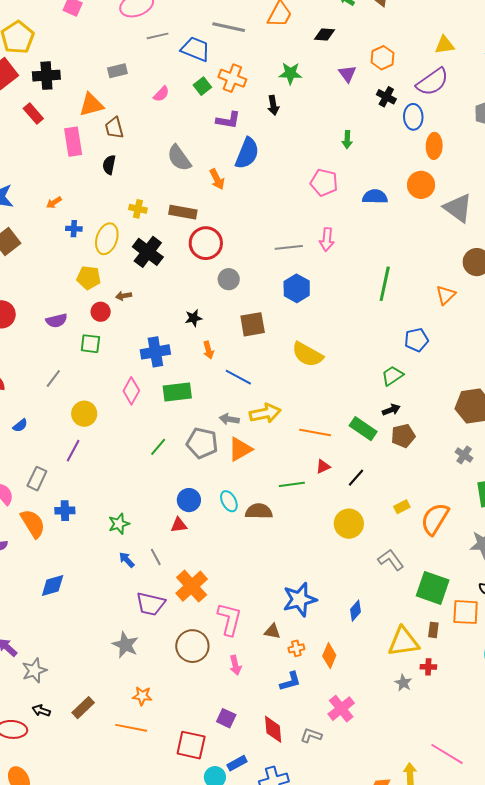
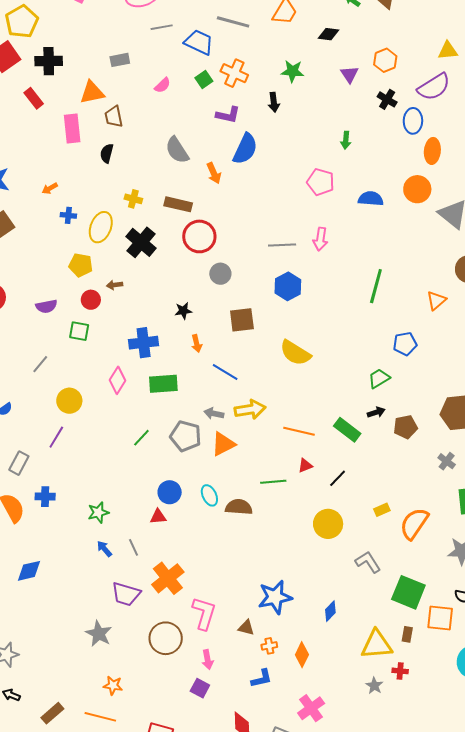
brown pentagon: (403, 436) -> (405, 427), moved
brown rectangle: (83, 708) -> (52, 713), moved
purple square: (226, 718) -> (200, 688), moved

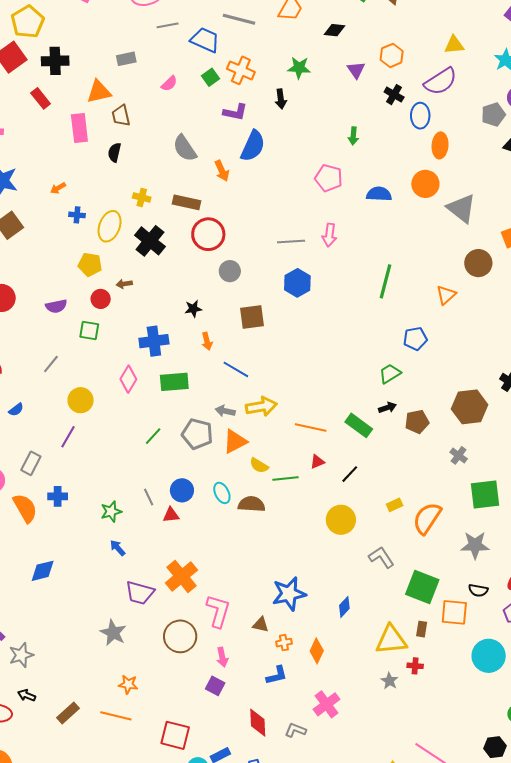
yellow semicircle: (295, 353) -> (259, 465), moved, size x0.6
gray line: (133, 547) -> (149, 497), moved

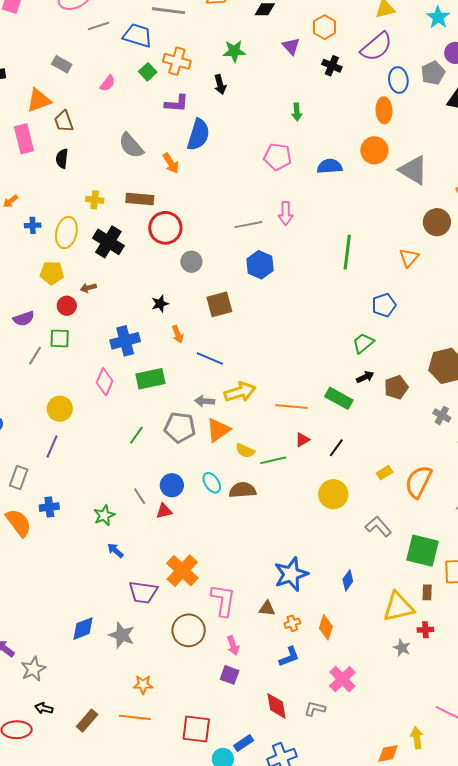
gray rectangle: (126, 59) -> (62, 64), turned 48
blue ellipse: (420, 116) -> (398, 80), moved
gray line: (51, 364) -> (35, 356), moved
blue diamond: (43, 571) -> (83, 629), moved

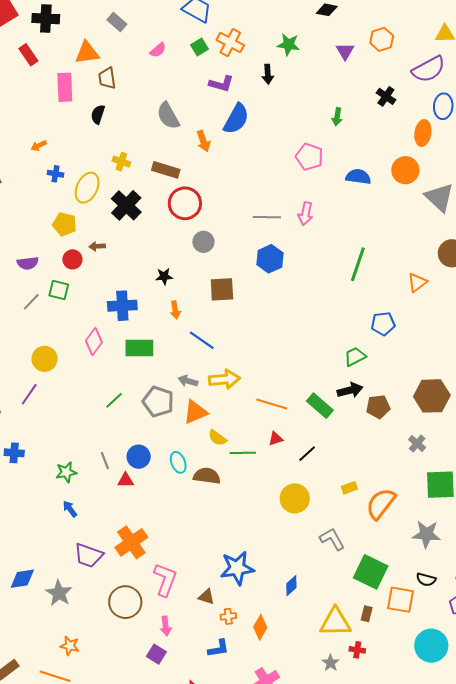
black cross: (332, 66) -> (386, 96), moved
black arrow: (365, 377) -> (350, 390), size x1.4

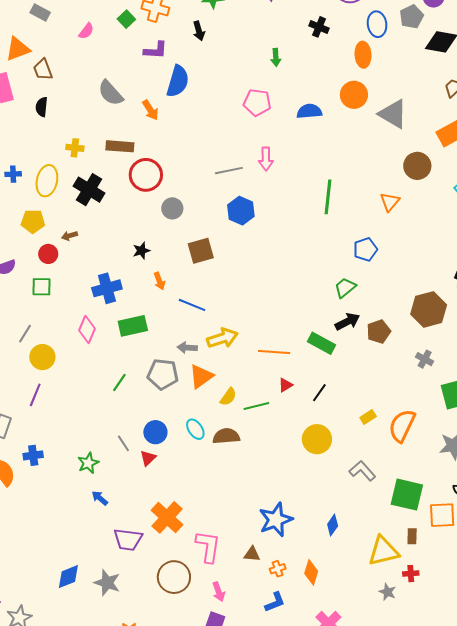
gray line: (31, 302) -> (25, 334), moved
yellow semicircle: (217, 438) -> (228, 397), turned -78
red triangle: (126, 480) -> (148, 458), turned -30

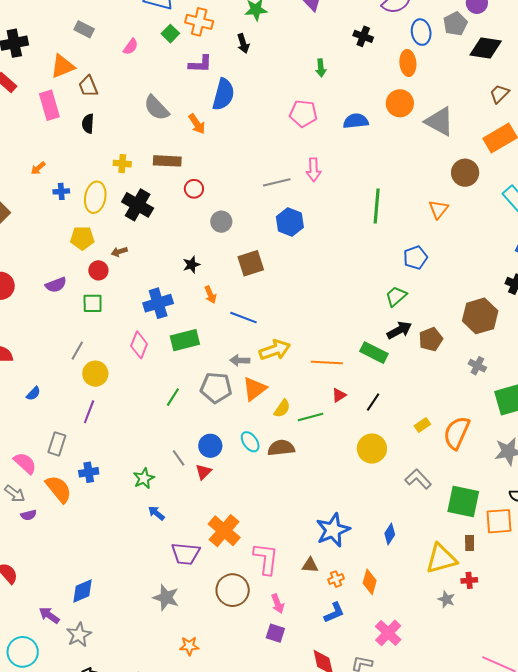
red circle: (146, 175) -> (194, 189), size x0.6
blue diamond: (68, 577) -> (82, 591), moved

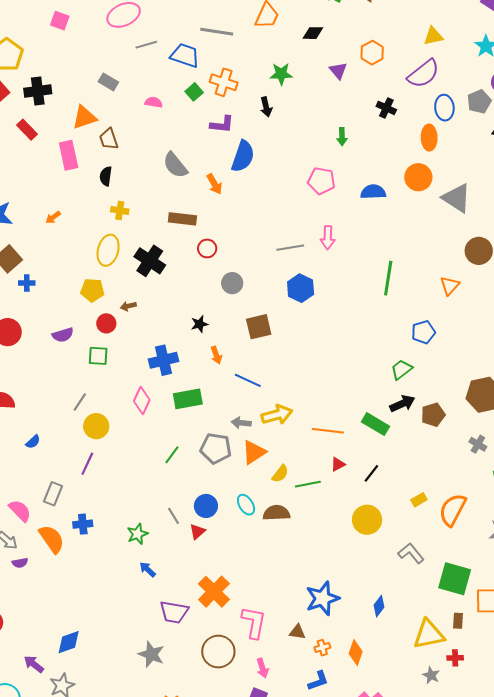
pink semicircle: (131, 47) -> (154, 102), turned -120
yellow cross: (122, 164) -> (120, 210), moved
blue cross: (61, 191) -> (27, 283), moved

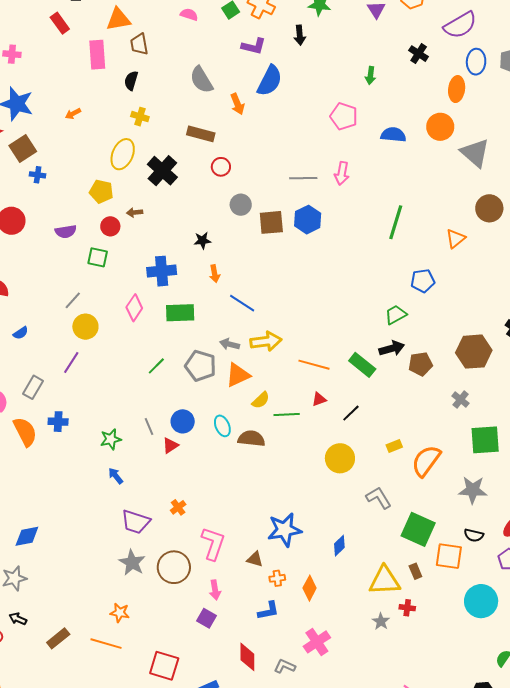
brown square: (259, 327) -> (271, 222), moved
orange cross: (214, 592) -> (178, 507), size x0.5
brown rectangle: (458, 621) -> (415, 571), turned -35
gray star: (151, 654) -> (132, 563), moved

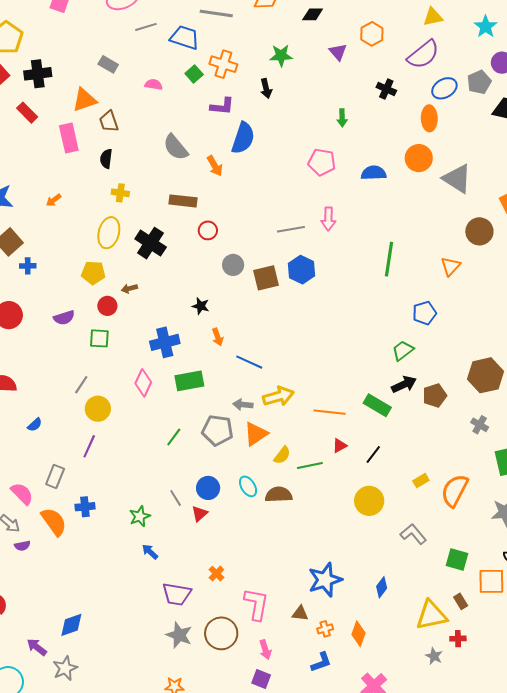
blue ellipse: (476, 62) -> (444, 88), turned 65
black star: (202, 240) -> (201, 306), turned 30
green square: (418, 529) -> (457, 559), size x0.7

